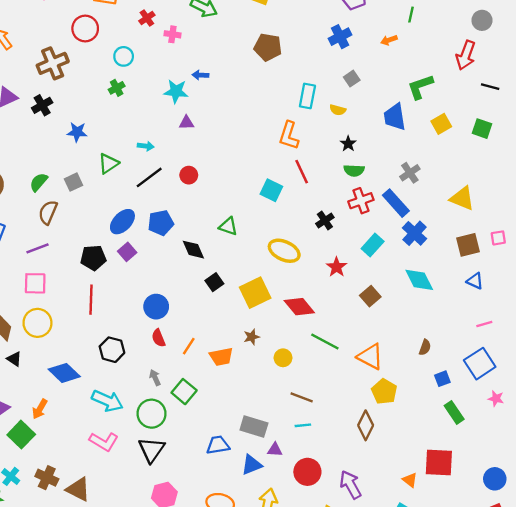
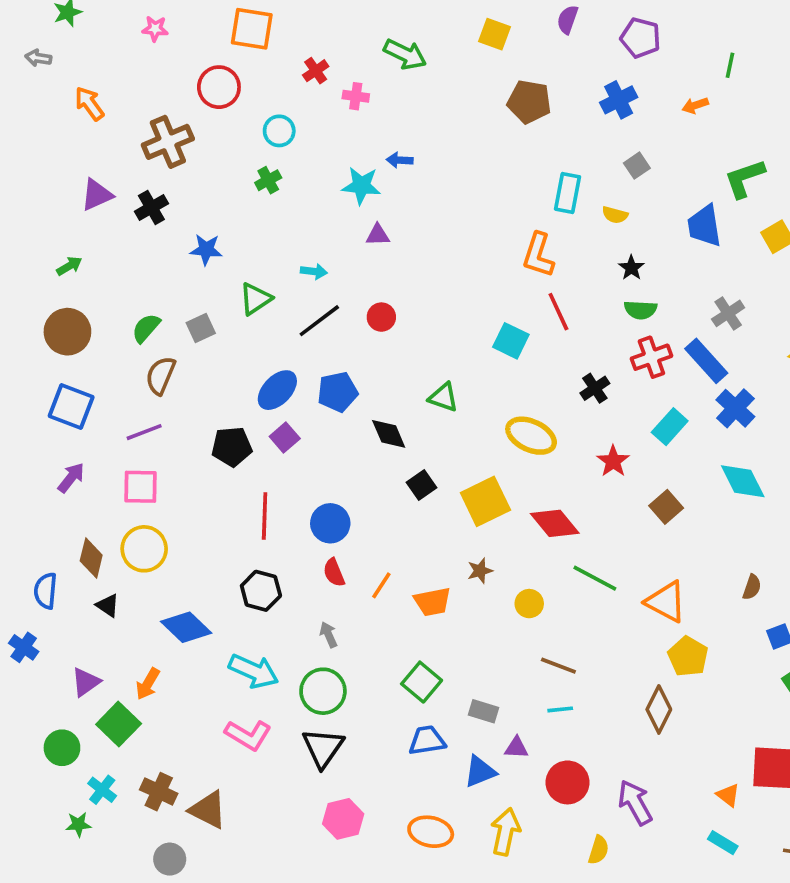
brown pentagon: (268, 47) -> (529, 102), moved
red line: (91, 300) -> (265, 516), moved
green square: (184, 392) -> (422, 682), moved
gray rectangle: (254, 426) -> (484, 711), size x0.7

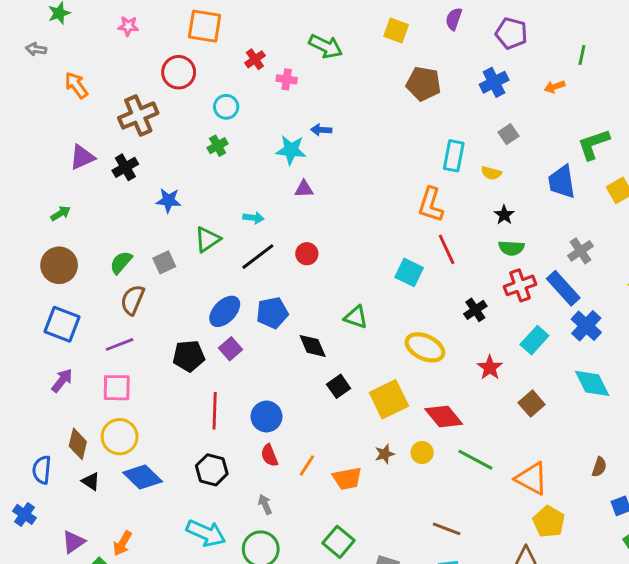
yellow circle: (529, 604) -> (422, 453), moved
blue diamond: (186, 627) -> (143, 477), moved

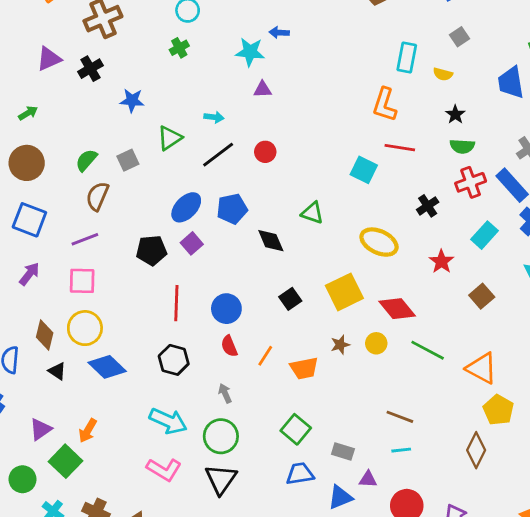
red line: (447, 249) -> (400, 148), turned -56
black square: (339, 386) -> (290, 299), moved

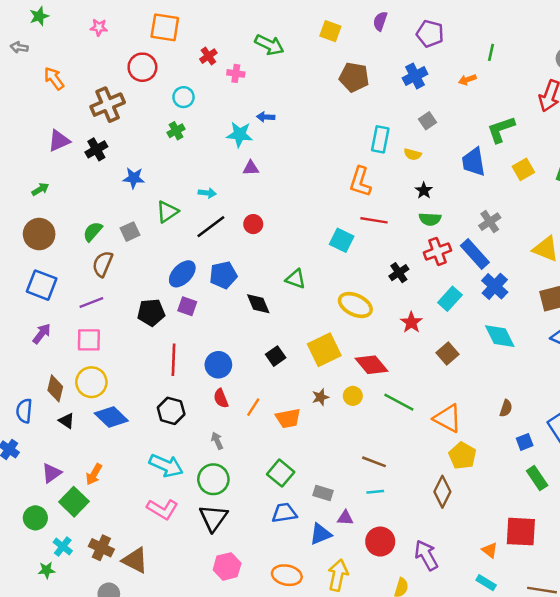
purple square: (192, 243) -> (187, 306), turned -30

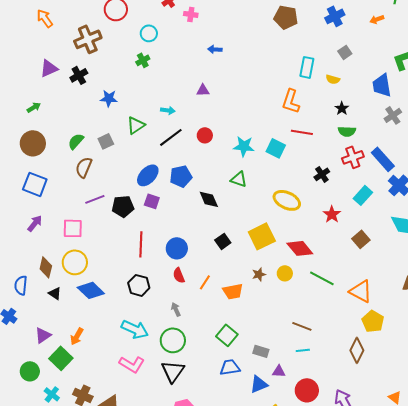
cyan star: (240, 134) -> (244, 146), moved
gray cross: (490, 222) -> (393, 115), moved
purple line: (91, 303) -> (95, 199), moved

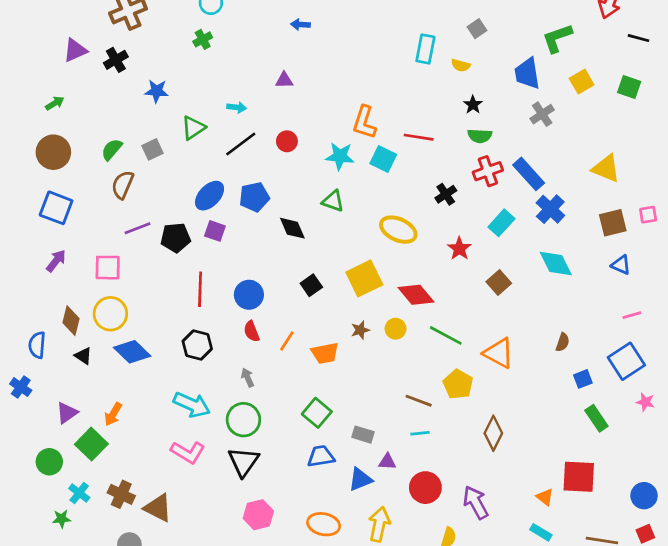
orange L-shape: (291, 101) -> (364, 122), moved
yellow pentagon: (373, 321) -> (458, 384), moved

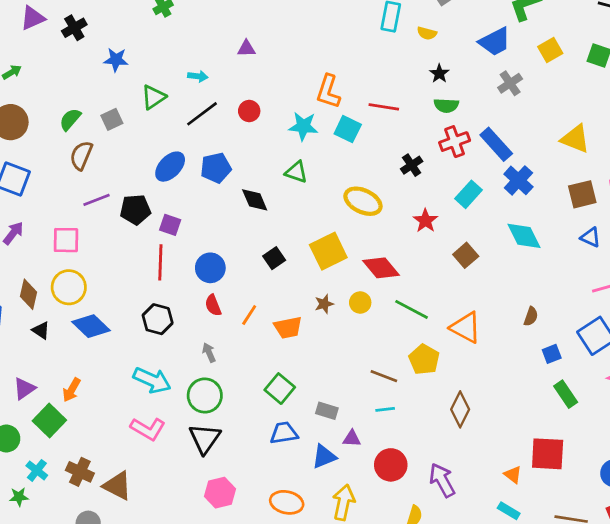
blue trapezoid: (527, 73) -> (495, 42), turned -108
purple square: (215, 231) -> (170, 225), moved

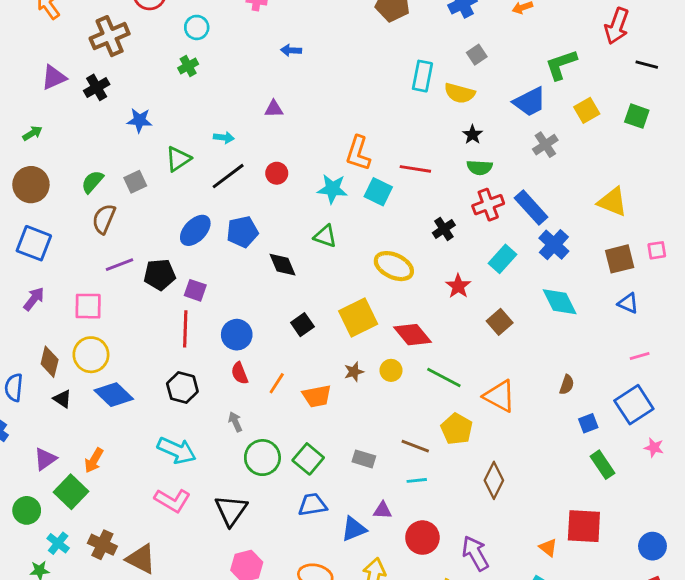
yellow semicircle: (427, 33) -> (460, 93), size x1.5
green circle: (205, 396) -> (262, 458), moved
gray rectangle: (327, 411) -> (364, 459), moved

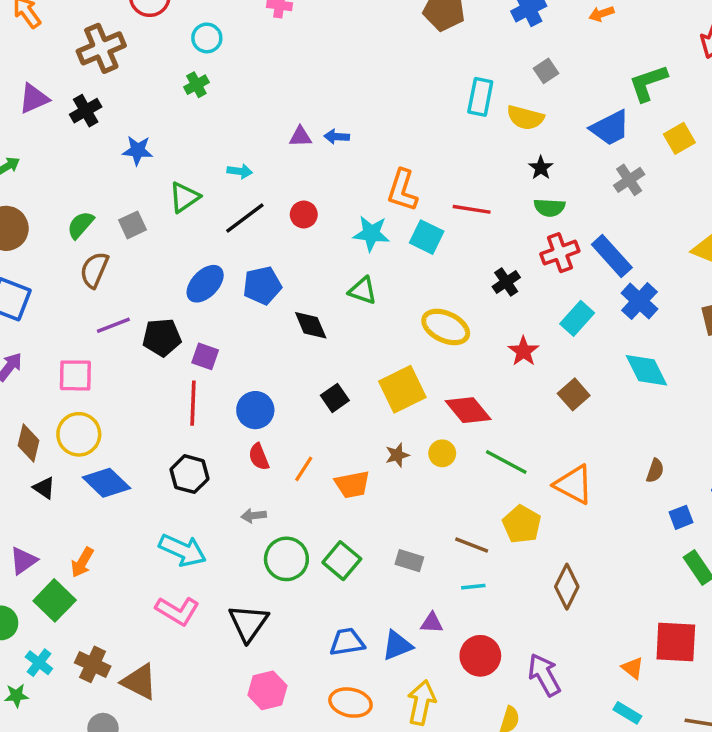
blue arrow: (291, 50) -> (337, 137), moved
gray arrow: (235, 422) -> (254, 516), turned -72
blue trapezoid: (312, 505) -> (347, 642), moved

